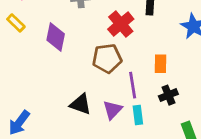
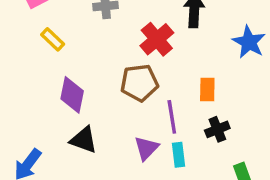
yellow rectangle: (16, 23) -> (53, 39), moved
purple diamond: (56, 37) -> (72, 95), moved
black triangle: (81, 104) -> (84, 140), moved

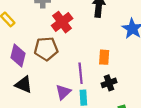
red cross: (157, 39) -> (62, 22), moved
brown pentagon: (139, 83) -> (46, 49), moved

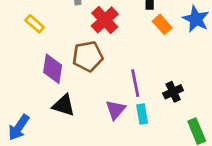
orange rectangle: (104, 57) -> (162, 24), moved, turned -40

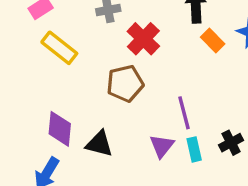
yellow rectangle: (35, 24) -> (59, 48), size x1.5
purple diamond: (53, 69) -> (60, 129), moved
black cross: (173, 92) -> (231, 143), moved

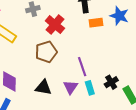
orange rectangle: (213, 41) -> (96, 23), turned -48
black triangle: (99, 144) -> (43, 87), moved

